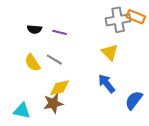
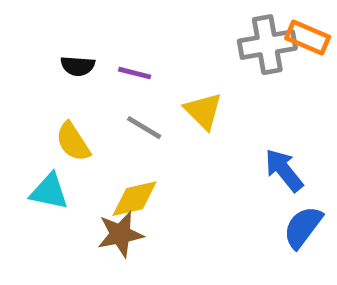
yellow triangle: (110, 52) -> (203, 111), moved
gray line: (54, 60) -> (144, 128), moved
blue arrow: (107, 84) -> (284, 170), moved
cyan triangle: (22, 111) -> (49, 192), moved

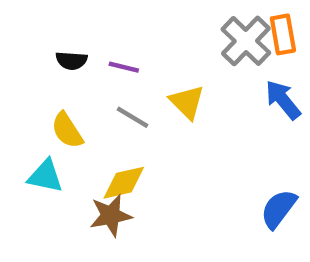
orange rectangle: (308, 37) -> (283, 34), turned 57
gray cross: (267, 45) -> (246, 41), turned -36
blue arrow: (284, 170) -> (283, 100), moved

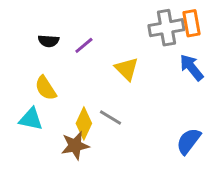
gray cross: (246, 41) -> (166, 28), turned 36
purple line: (124, 67) -> (84, 45), turned -54
gray line: (133, 117) -> (110, 118), moved
yellow diamond: (124, 183) -> (84, 123), turned -52

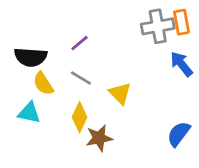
black semicircle: (49, 41) -> (31, 57), moved, size x1.6
yellow triangle: (127, 69) -> (120, 93), moved
gray line: (110, 118) -> (81, 78), moved
brown star: (75, 146) -> (99, 138), moved

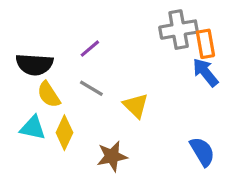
orange rectangle: (181, 22) -> (205, 44), moved
yellow diamond: (80, 117) -> (64, 133), moved
blue semicircle: (179, 134) -> (202, 152), turned 112

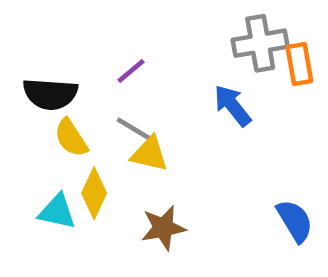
blue arrow: (205, 72) -> (232, 106), moved
yellow triangle: (136, 106) -> (149, 154), moved, turned -32
cyan triangle: (33, 128) -> (57, 212), moved

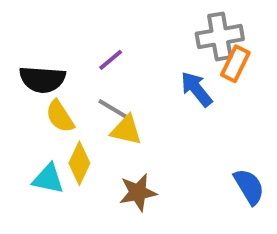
orange rectangle: (299, 64) -> (235, 64), moved, turned 36

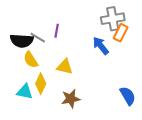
purple line: (111, 60) -> (57, 31), turned -40
gray line: (113, 109) -> (38, 38), moved

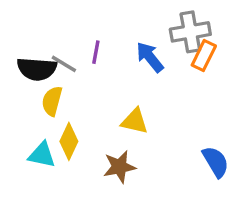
blue arrow: (101, 46) -> (150, 57), moved
yellow semicircle: (31, 60) -> (52, 101), turned 48
yellow triangle: (65, 67) -> (135, 121), moved

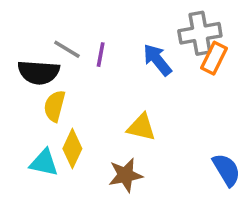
gray line: (64, 64) -> (67, 49), moved

